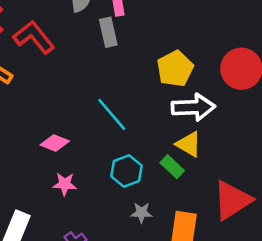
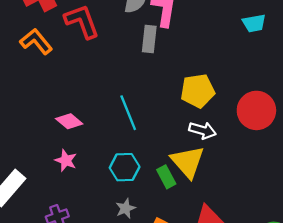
white arrow: (193, 107) -> (203, 130), size x0.7
yellow triangle: (189, 144) -> (188, 162), size x1.4
gray star: (141, 213) -> (126, 208), turned 30

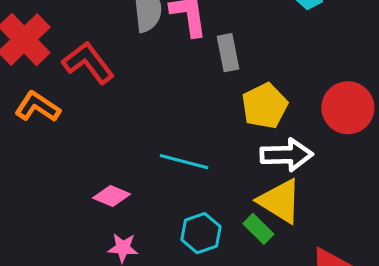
gray rectangle: (149, 39) -> (228, 53), moved
cyan line: (128, 113) -> (184, 162), turned -36
white arrow: (203, 130) -> (286, 155), size x1.4

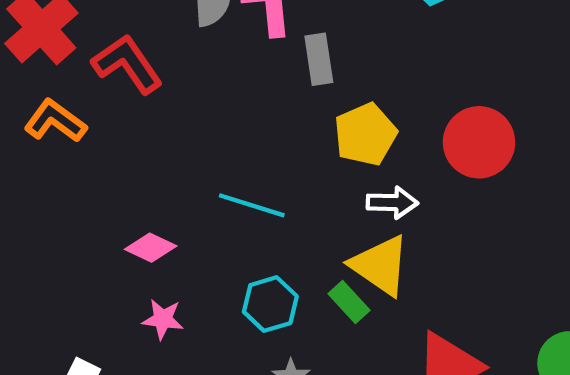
white arrow: (286, 155) -> (392, 203), size x0.7

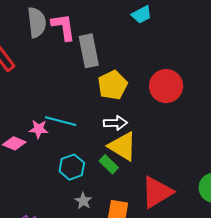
gray rectangle: (319, 59) -> (89, 51), size x1.4
white arrow: (392, 203) -> (115, 123), moved
pink star: (163, 319) -> (39, 129), moved

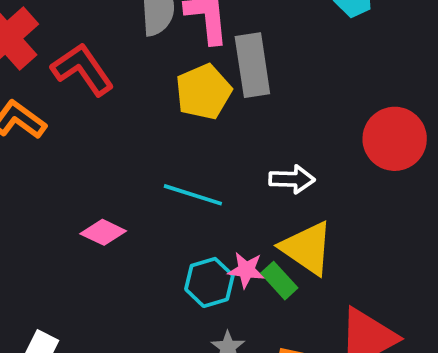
yellow pentagon: (112, 85) -> (204, 92), moved
white arrow: (115, 123) -> (292, 179), moved
pink star: (39, 129) -> (246, 270), moved

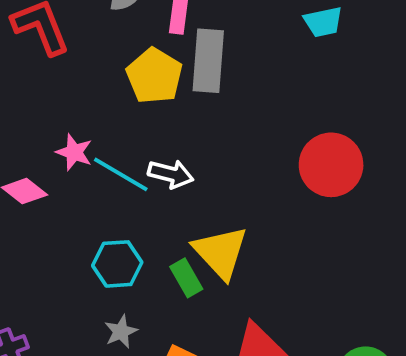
yellow pentagon: (204, 92) -> (154, 76), turned -30
white arrow: (292, 179) -> (171, 174), moved
pink star: (246, 270) -> (74, 152), moved

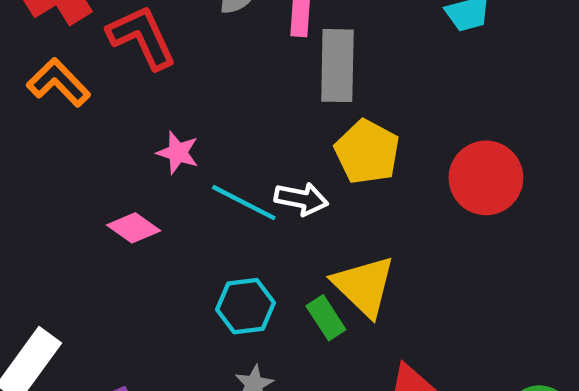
yellow pentagon: (154, 76) -> (367, 152), moved
pink star: (74, 152) -> (178, 153), moved

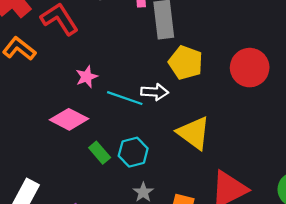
pink star: (178, 153) -> (87, 77), turned -30
pink diamond: (134, 228) -> (69, 119), size x1.4
green rectangle: (326, 318) -> (100, 153), moved

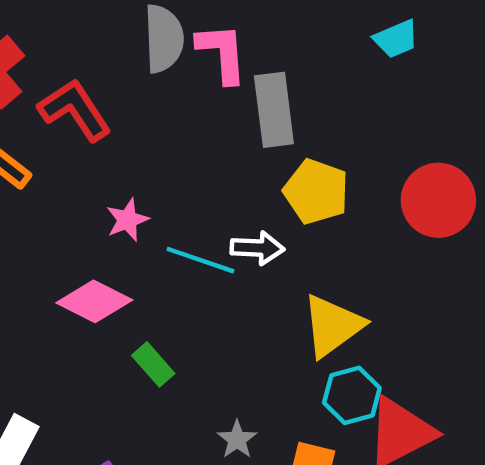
yellow triangle: (194, 133) -> (332, 326), turned 48
cyan hexagon: (133, 152) -> (352, 395), moved

